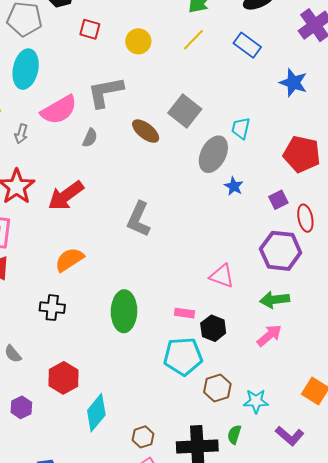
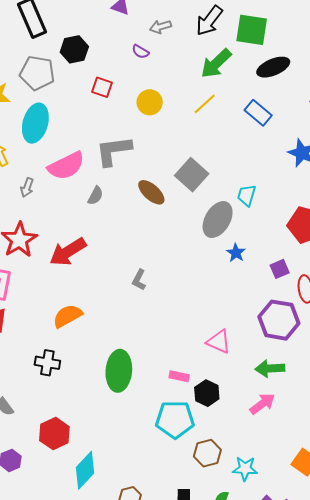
gray L-shape: (139, 219) -> (139, 280), size x0.6

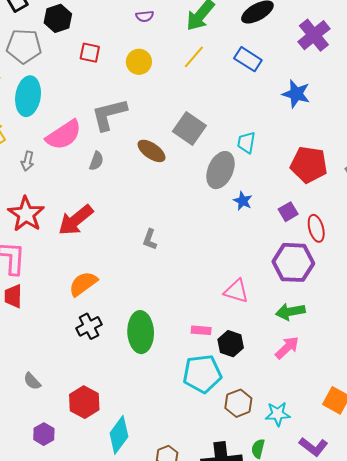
purple semicircle: (140, 52) -> (145, 16), moved, turned -30
black cross: (47, 363) -> (89, 326), moved, turned -30

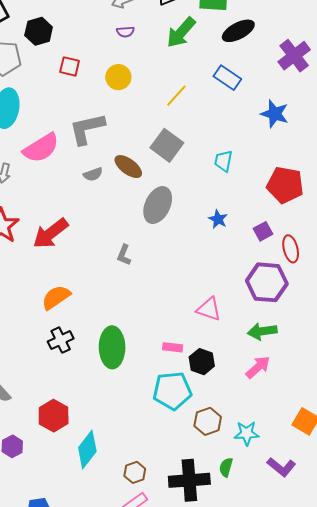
yellow line: (194, 57) -> (176, 96), moved
gray semicircle: (96, 161) -> (93, 174), moved, turned 48
gray ellipse: (220, 170) -> (158, 205), moved

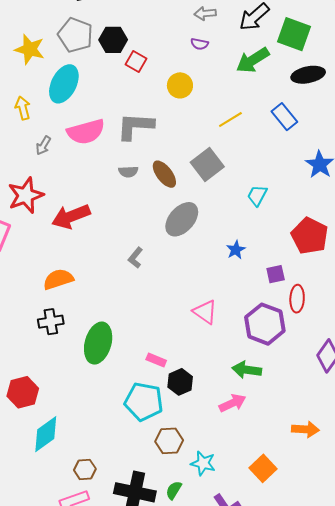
black hexagon: (39, 31) -> (113, 40), moved
pink triangle: (209, 309) -> (205, 312), moved

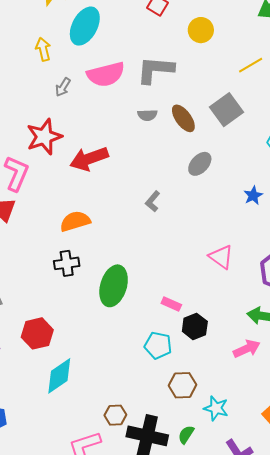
gray ellipse: (182, 219) -> (200, 164), size x0.7
cyan pentagon: (144, 402) -> (158, 345), size x0.7
brown hexagon: (85, 469) -> (115, 415), moved

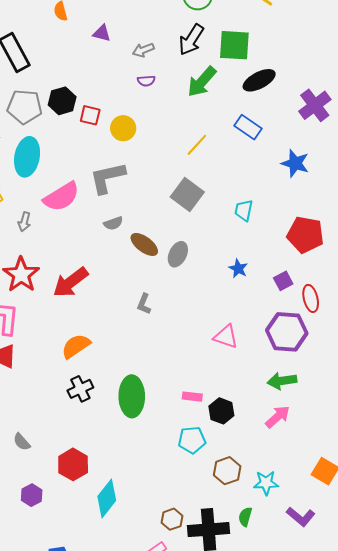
yellow circle: (201, 30) -> (123, 128), moved
brown ellipse: (183, 118) -> (144, 244), moved

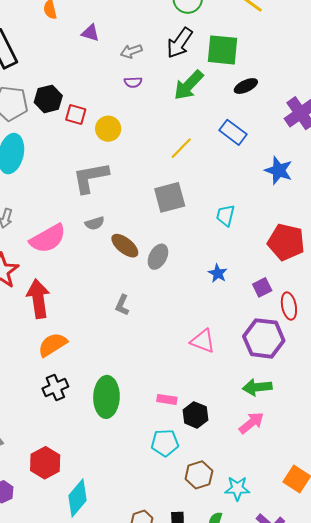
black ellipse: (259, 80) -> (246, 86), size x0.7
gray square: (187, 195) -> (170, 197), turned 36
pink semicircle: (61, 197) -> (48, 239), moved
red arrow: (71, 282) -> (38, 299), moved, turned 117

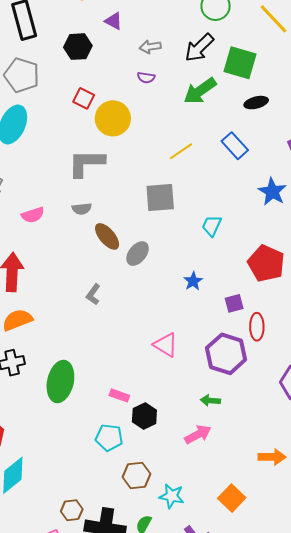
black hexagon: (48, 99) -> (78, 47), moved
yellow circle: (108, 129) -> (113, 118), size x1.4
pink semicircle: (48, 239) -> (33, 215), size x0.6
green arrow: (257, 387) -> (210, 400), size x0.7

